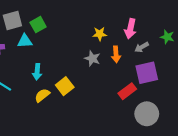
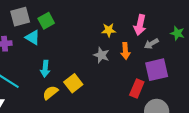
cyan triangle: (25, 41) -> (33, 37), turned 35
red rectangle: (127, 91) -> (137, 88), turned -30

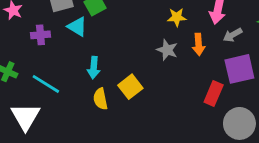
yellow semicircle: (50, 93) -> (100, 99), turned -63

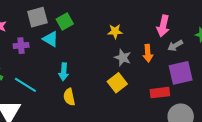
yellow star: (177, 17) -> (115, 31), moved
yellow square: (130, 87) -> (117, 83), moved
red rectangle: (214, 93) -> (160, 93), turned 60

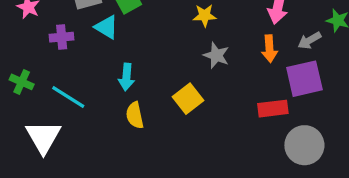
gray arrow: (175, 46) -> (309, 40), moved
orange arrow: (148, 53) -> (270, 49), moved
yellow square: (117, 83) -> (188, 99), moved

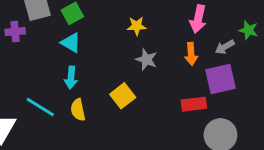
cyan triangle: (106, 27) -> (71, 43), moved
purple cross: (62, 37) -> (15, 32), moved
cyan line: (68, 97) -> (40, 107), moved

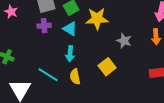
yellow star: (137, 26) -> (97, 19), moved, size x1.6
purple cross: (15, 32) -> (44, 26), moved

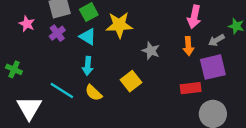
pink star: (11, 12) -> (27, 24), moved
purple cross: (44, 26) -> (57, 33), turned -32
yellow semicircle: (75, 77) -> (94, 93), turned -35

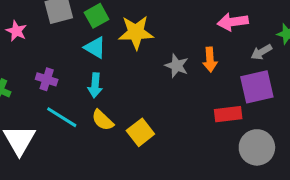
pink arrow: (194, 17) -> (233, 22), turned 70
purple cross: (57, 33) -> (47, 79), moved, turned -35
orange arrow: (188, 46) -> (210, 60), moved
yellow square: (131, 81) -> (140, 132), moved

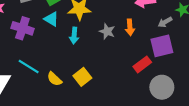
purple cross: (47, 79) -> (22, 28), moved, size x1.5
cyan arrow: (95, 85) -> (74, 36), moved
red rectangle: (228, 114) -> (142, 64), turned -30
yellow semicircle: (103, 120) -> (54, 79), moved

